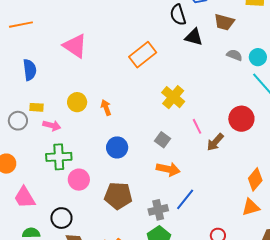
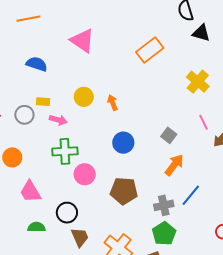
blue semicircle: (30, 70) -> (37, 64), turned -65
yellow cross: (173, 97) -> (198, 82), moved
orange arrow: (168, 169) -> (174, 165), turned -65

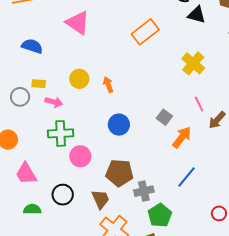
orange arrow: (174, 165) -> (182, 137), moved
gray cross: (164, 205) -> (144, 191), moved
brown trapezoid: (80, 237) -> (100, 199), moved

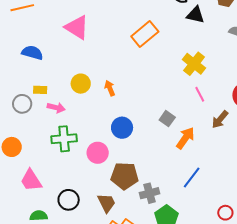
pink line: (199, 104) -> (200, 94), moved
pink circle: (80, 156) -> (98, 153), moved

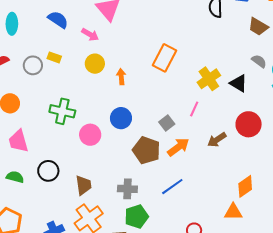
black triangle: (195, 15) -> (239, 83), moved
orange rectangle: (145, 34) -> (164, 58), moved, turned -40
pink line: (200, 94) -> (194, 109), moved, turned 35
pink arrow: (56, 108) -> (90, 35), moved
brown pentagon: (125, 176) -> (146, 150), moved

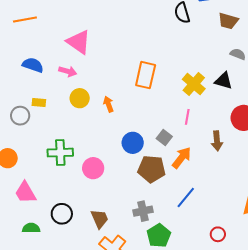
blue circle: (121, 118) -> (133, 143), moved
brown arrow: (217, 140) -> (217, 141), turned -48

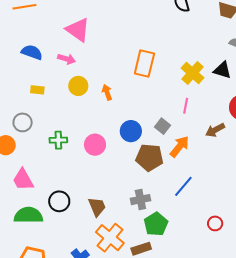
gray circle: (20, 116) -> (23, 122), moved
brown arrow: (217, 141) -> (215, 130), turned 66
green cross: (60, 153) -> (58, 140), size x0.7
pink circle: (93, 168) -> (95, 145), moved
green semicircle: (31, 228) -> (28, 215), size x1.6

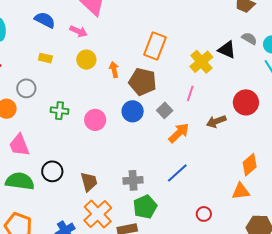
black triangle: (222, 70) -> (227, 50), moved
brown pentagon: (149, 157) -> (143, 82), moved

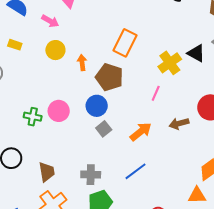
gray square: (165, 110) -> (104, 129), moved
green cross: (60, 111) -> (33, 117), moved

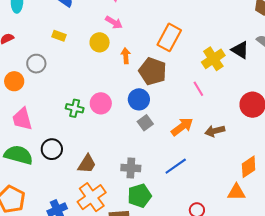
pink arrow: (50, 21) -> (114, 22), moved
pink line: (156, 93) -> (198, 89), turned -56
brown arrow: (179, 124) -> (215, 131), moved
brown trapezoid: (47, 172) -> (87, 164), turned 40

